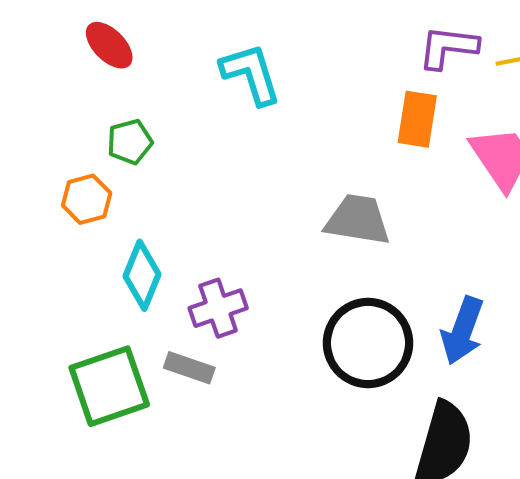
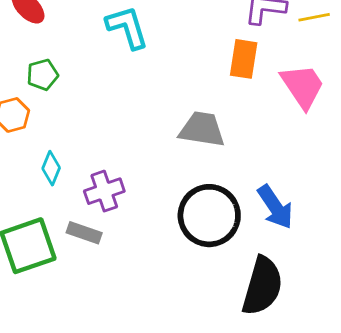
cyan diamond: (142, 275) -> (51, 168), size x0.7
blue arrow: (462, 331) -> (275, 207), turned -54

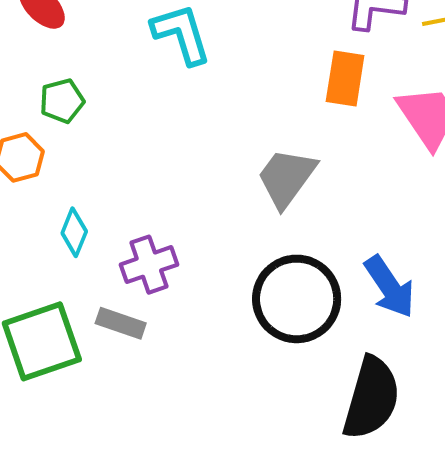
gray trapezoid: (202, 129) -> (286, 178), turned -63

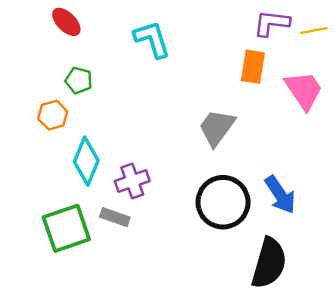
green pentagon: (62, 101) -> (79, 80), turned 30
cyan diamond: (74, 232) -> (86, 161), size x1.6

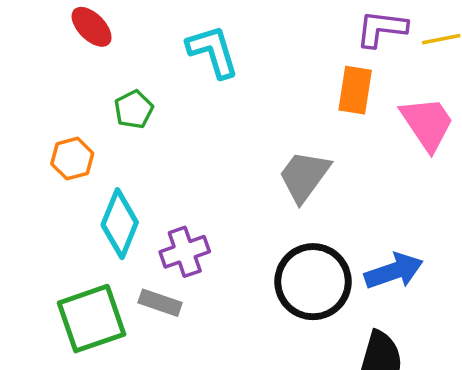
green pentagon: (79, 80) -> (134, 109), moved, turned 30
blue arrow: (280, 195) -> (394, 271), turned -75

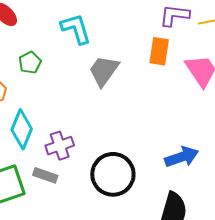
gray trapezoid: (304, 176) -> (104, 71), moved
black circle: (313, 282) -> (113, 174), moved

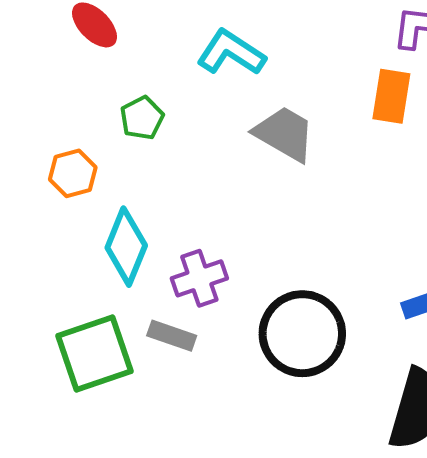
cyan L-shape: (76, 29) -> (231, 53), turned -40
gray trapezoid: (104, 71) -> (284, 134), turned 84

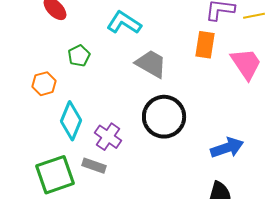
purple cross: (199, 278) -> (108, 137), turned -36
black circle: (302, 334) -> (164, 117), moved

